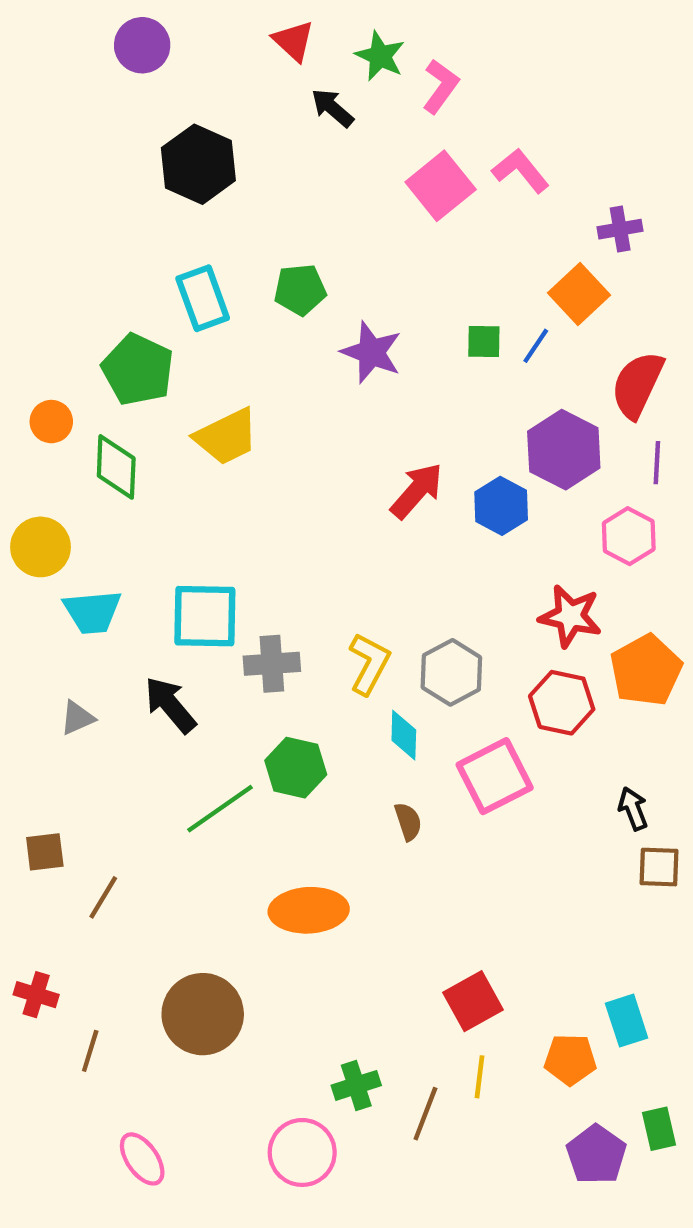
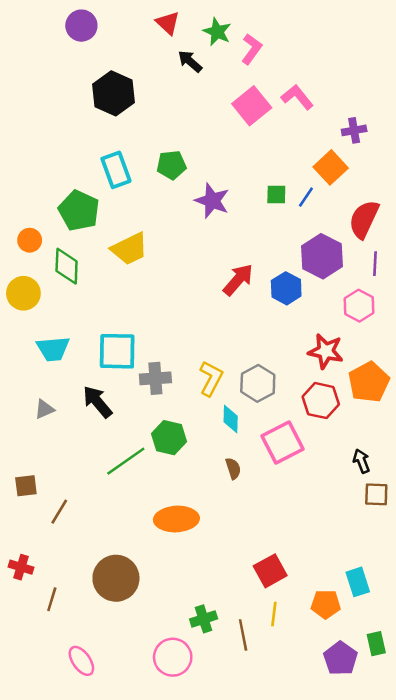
yellow circle: (40, 547) -> (23, 293), moved
brown line: (425, 1114) -> (243, 635), turned -32

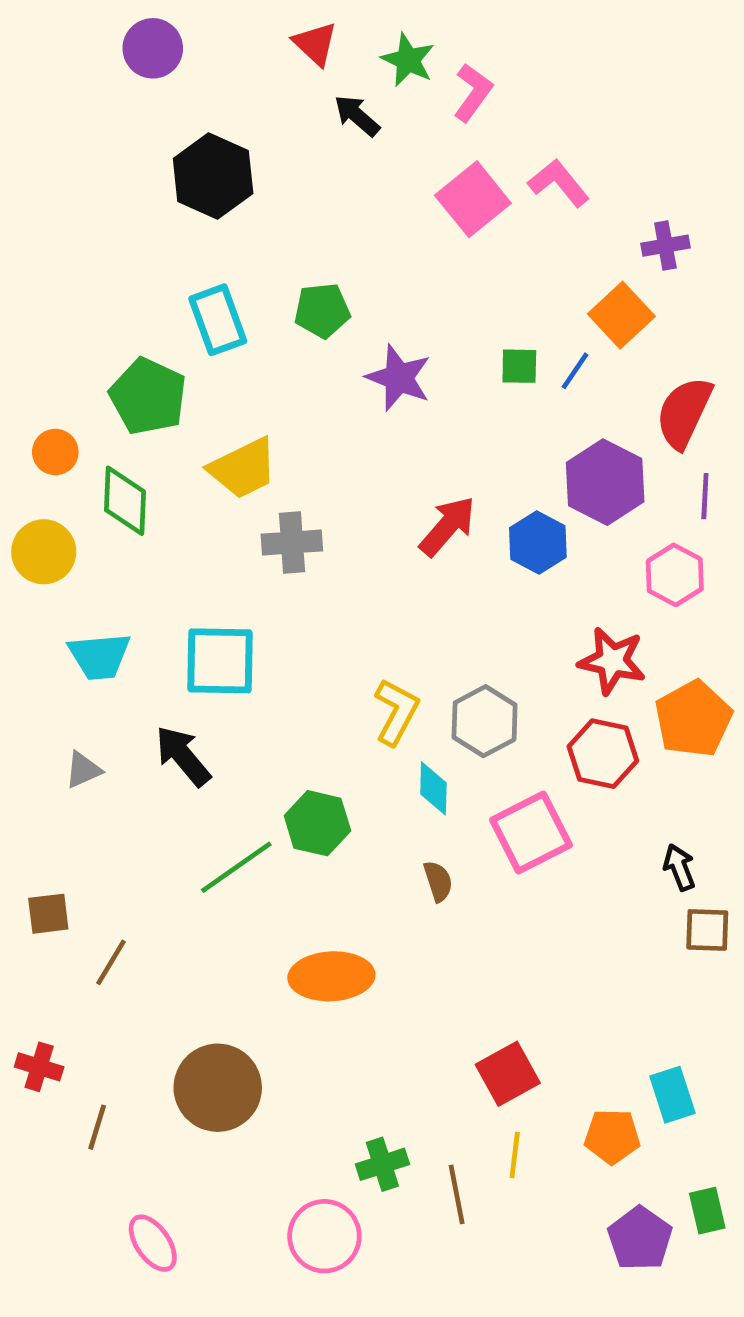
gray cross: (155, 378) -> (292, 542), moved

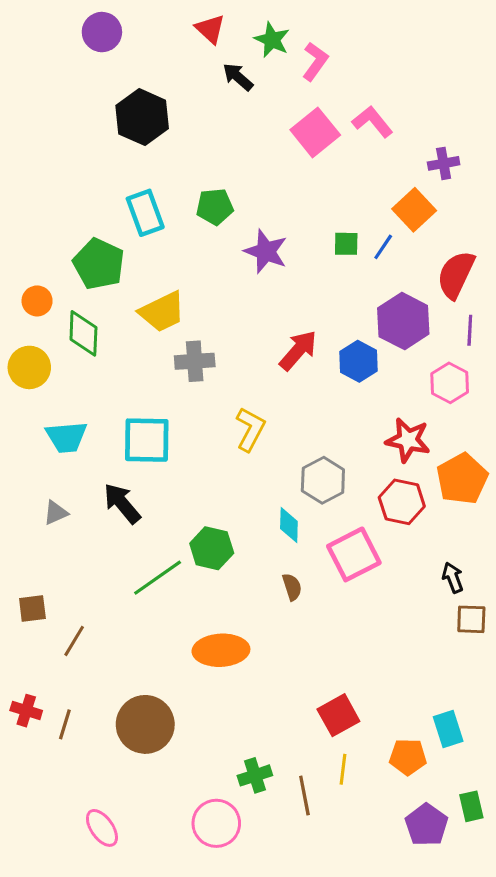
yellow L-shape: (396, 712) -> (250, 429), moved
brown line: (97, 1127) -> (65, 724), moved

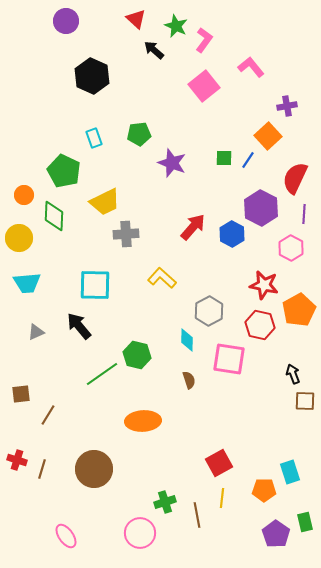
pink L-shape: (372, 122) -> (251, 67), moved
cyan rectangle: (145, 213) -> (94, 138), size x0.7
yellow L-shape: (250, 429) -> (162, 278), turned -76
cyan trapezoid: (66, 437) -> (27, 283), moved
pink square: (354, 554) -> (229, 359), turned 36

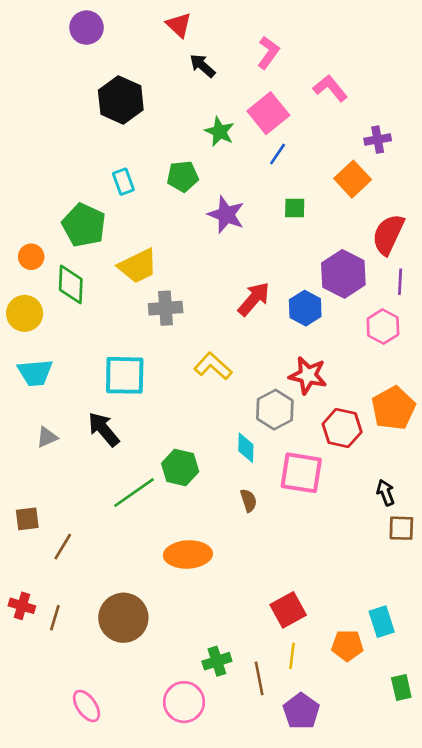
green star: (176, 26) -> (220, 132), moved
blue line: (248, 160) -> (278, 154), moved
red star: (264, 285) -> (308, 375), moved
purple pentagon: (276, 534) -> (301, 711), moved

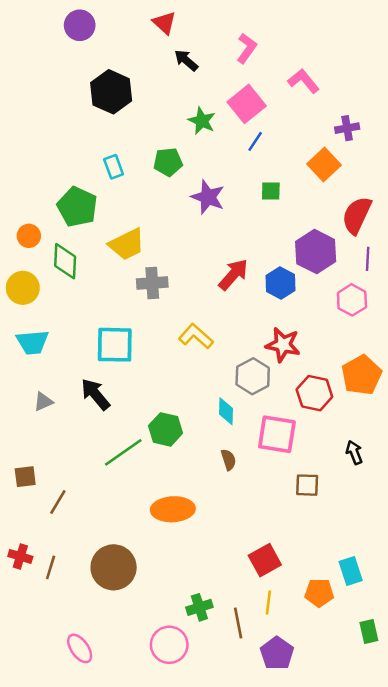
brown square: (401, 528) -> (307, 485), moved

